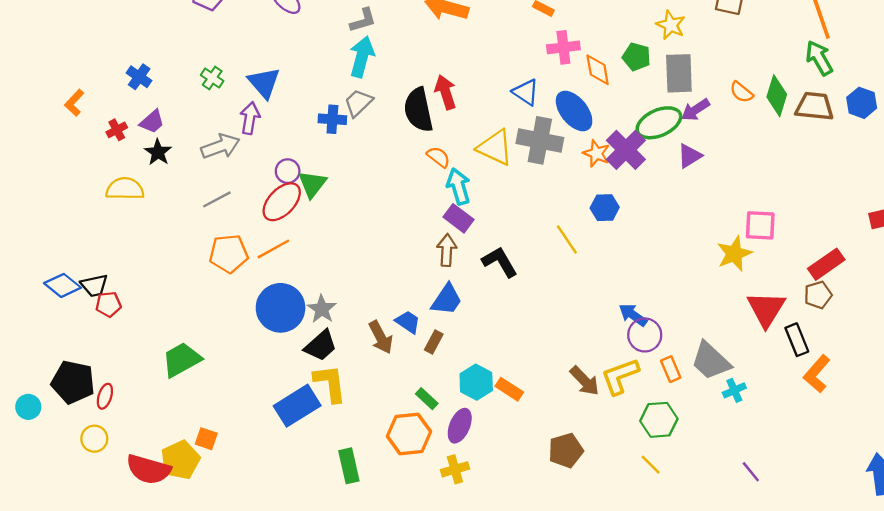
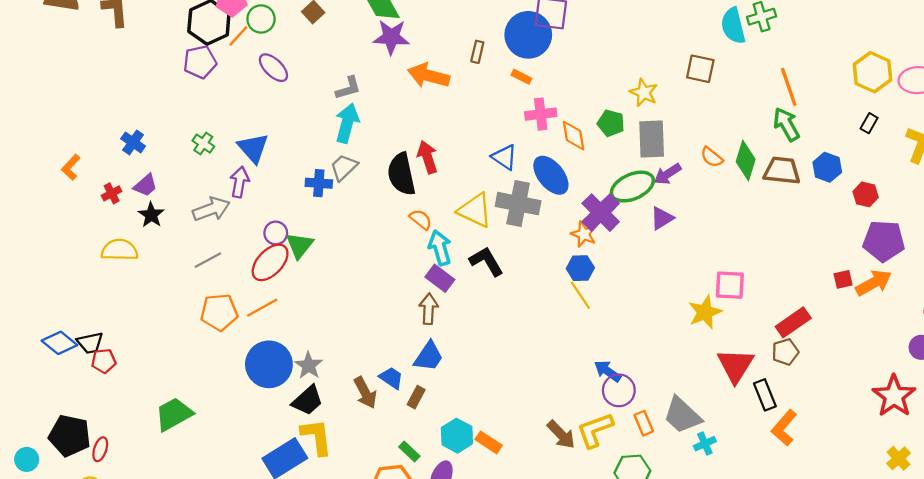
orange star: (596, 153) -> (584, 234), moved
yellow line: (567, 239) -> (580, 295), moved
black L-shape: (500, 262) -> (486, 261), moved

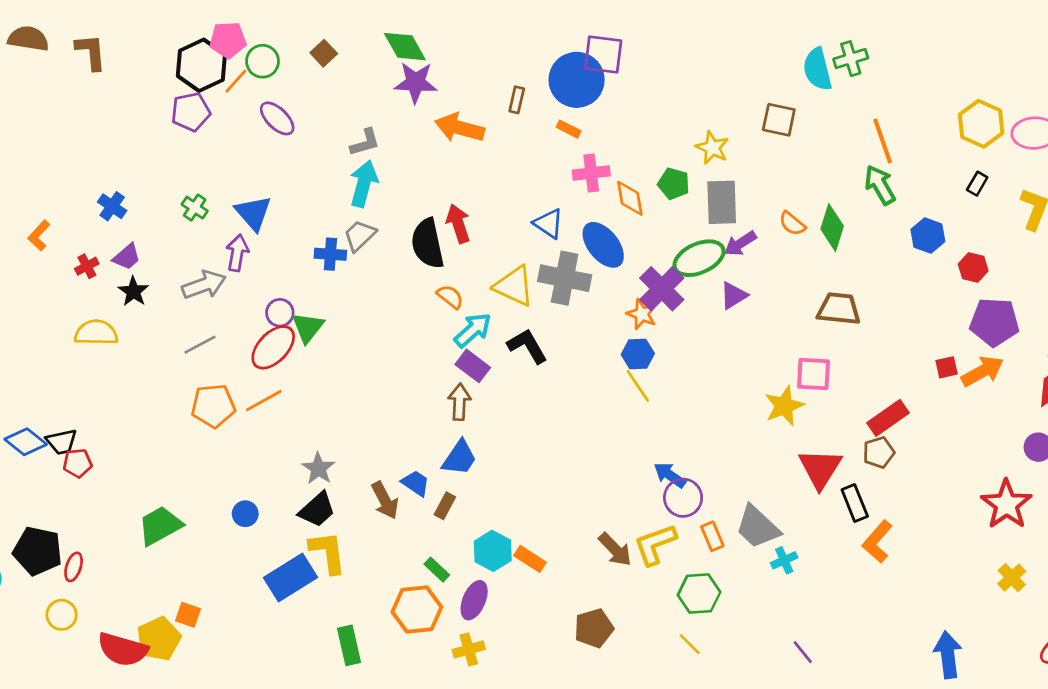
brown trapezoid: (782, 171) -> (839, 309), moved
cyan arrow: (440, 248) -> (473, 330), turned 64
blue circle: (269, 364) -> (245, 514), moved, size x0.5

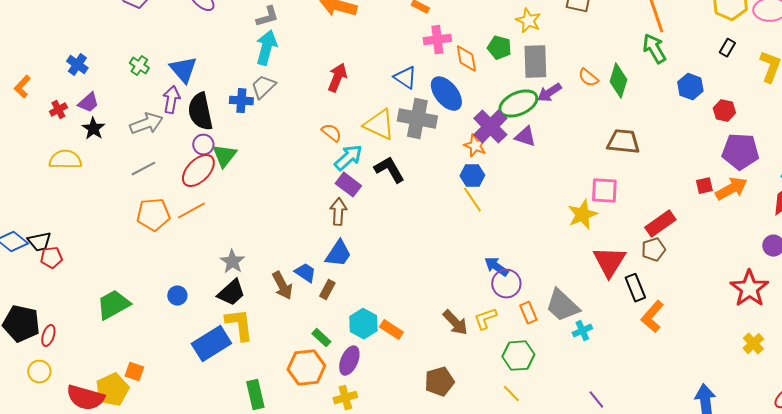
red arrow: (458, 224) -> (337, 78), turned 40
black semicircle: (428, 244) -> (200, 112), moved
purple triangle: (734, 295) -> (525, 137), moved, turned 50
yellow L-shape: (655, 544) -> (485, 319), size x0.7

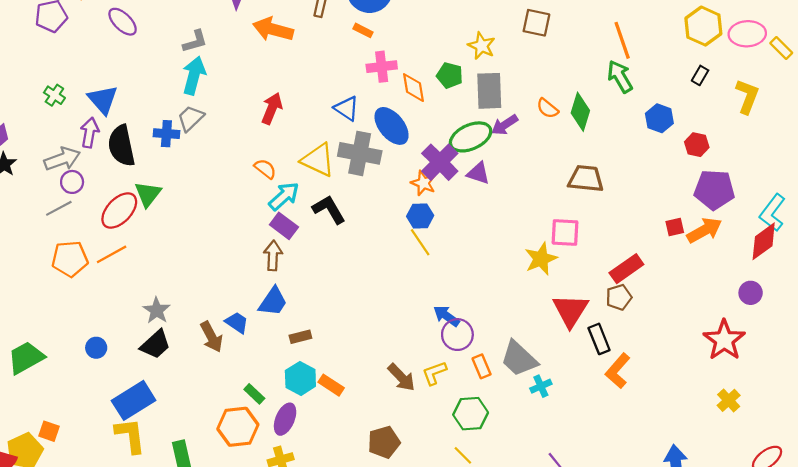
purple circle: (203, 145) -> (72, 182), moved
brown rectangle: (327, 290) -> (300, 337), moved, turned 48
yellow L-shape: (239, 325) -> (130, 436), moved

